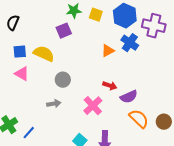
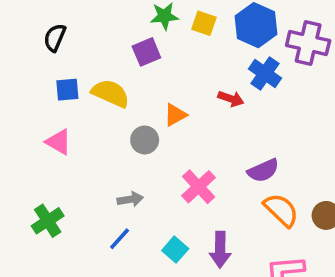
orange triangle: (108, 51) -> (175, 115), moved
pink triangle: (22, 74) -> (58, 142), moved
red arrow: (110, 86) -> (231, 99), moved
gray arrow: (54, 104) -> (130, 199), moved
blue line: (29, 133) -> (120, 239), moved

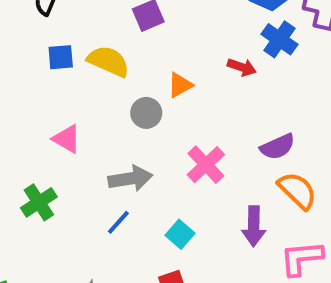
pink triangle: (58, 142) -> (67, 139), moved
gray arrow: (130, 199) -> (130, 179), size x1.5
purple arrow: (220, 250) -> (254, 226), moved

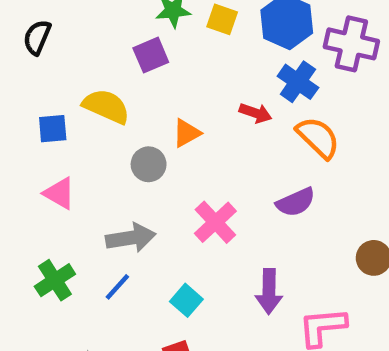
blue square: (61, 57) -> (53, 129), moved
orange semicircle: (297, 190) -> (318, 138), moved
green cross: (39, 202) -> (55, 280), moved

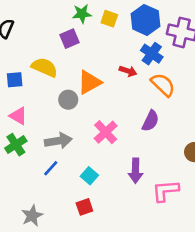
orange triangle: (186, 133) -> (89, 82), size x1.5
purple semicircle: (296, 202) -> (150, 121), turned -40
green cross: (55, 280) -> (16, 145), moved

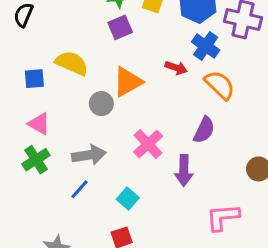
purple square: (69, 39) -> (120, 27), moved
purple arrow: (136, 171) -> (184, 171), moved

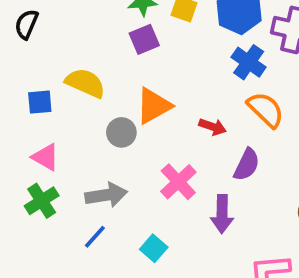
red arrow: (176, 68) -> (213, 127), moved

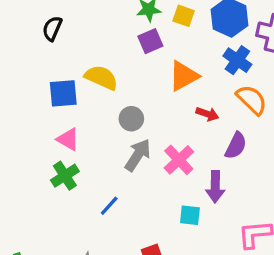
blue square: (40, 102) -> (63, 93), size x1.4
orange triangle: (154, 106) -> (184, 76), moved
gray arrow: (106, 195) -> (138, 155), moved, turned -48
cyan square: (154, 248) -> (190, 215), moved, turned -35

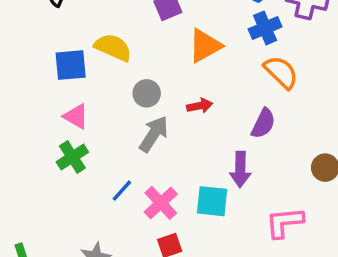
blue cross: (237, 60) -> (265, 28), turned 32
red arrow: (207, 114) -> (200, 106), moved, turned -30
pink cross: (179, 160) -> (161, 203), moved
cyan square: (190, 215) -> (212, 201), size x1.4

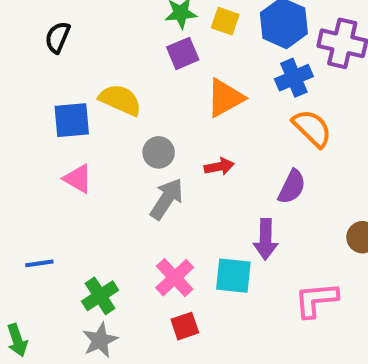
green cross: (72, 157) -> (100, 296), moved
blue line: (122, 191) -> (39, 263), moved, turned 40

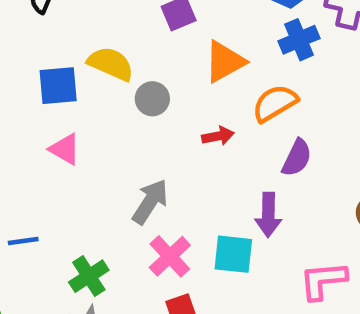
orange semicircle: (312, 128) -> (275, 103), moved, turned -75
gray circle: (159, 152) -> (152, 99), moved
gray arrow: (167, 199) -> (150, 202), moved

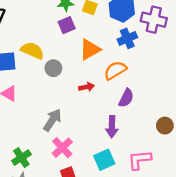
cyan square: (233, 254) -> (104, 160), moved, turned -30

